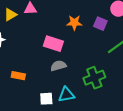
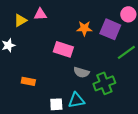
purple square: (100, 24) -> (110, 29), size x1.5
gray semicircle: (58, 66) -> (81, 72), moved, turned -147

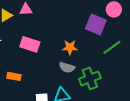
orange star: (84, 28) -> (70, 47), moved
pink rectangle: (63, 49) -> (30, 44), moved

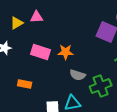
orange star: (70, 47) -> (66, 52), moved

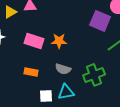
gray semicircle: (78, 75) -> (63, 69), moved
orange rectangle: (25, 84) -> (31, 72), moved

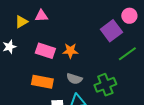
purple square: (100, 21) -> (111, 31), turned 30
orange rectangle: (31, 72) -> (42, 82), size x1.5

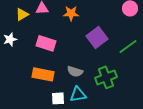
purple square: (111, 31) -> (97, 37), moved
orange star: (70, 51) -> (71, 13), moved

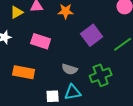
orange rectangle: (43, 74) -> (24, 72), moved

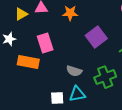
pink rectangle: (41, 41) -> (45, 43), turned 54
orange rectangle: (24, 72) -> (28, 62), moved

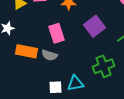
pink rectangle: (45, 43) -> (56, 33), moved
gray semicircle: (74, 71) -> (50, 55), moved

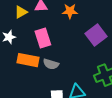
pink rectangle: (56, 33) -> (43, 38), moved

